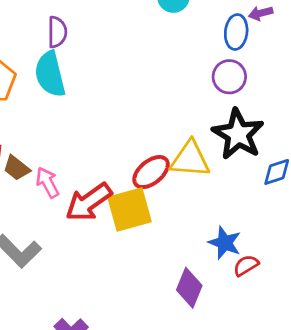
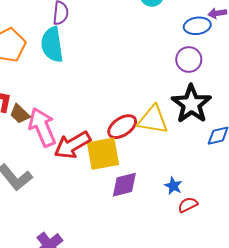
blue ellipse: (236, 32) -> (197, 26), turned 70
pink arrow: (47, 182) -> (42, 127), size x1.6
blue star: (225, 243) -> (173, 186), size x0.7
purple diamond: (189, 288) -> (124, 185), moved, turned 48

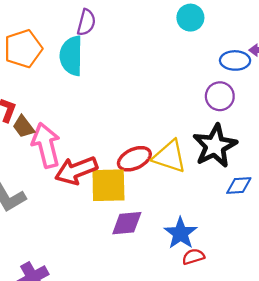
blue star: (173, 186) -> (181, 233), size x1.6

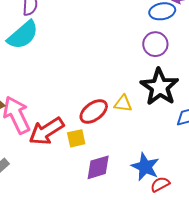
cyan semicircle: (71, 56) -> (23, 35), turned -120
yellow triangle: (170, 156) -> (123, 104), size x0.6
yellow square: (108, 185) -> (76, 138), size x0.6

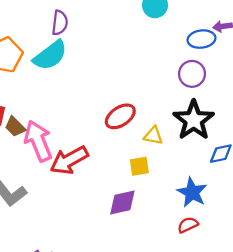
red ellipse: (94, 111) -> (120, 116), moved
yellow square: (76, 138) -> (139, 166), moved
blue star: (145, 167) -> (192, 192), moved

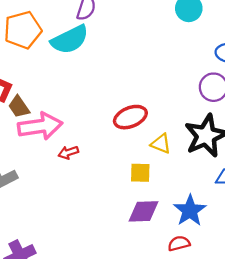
pink arrow: (38, 141) -> (40, 126), turned 93
red arrow: (69, 160) -> (68, 152), size x0.5
purple diamond: (122, 202) -> (143, 211), moved

